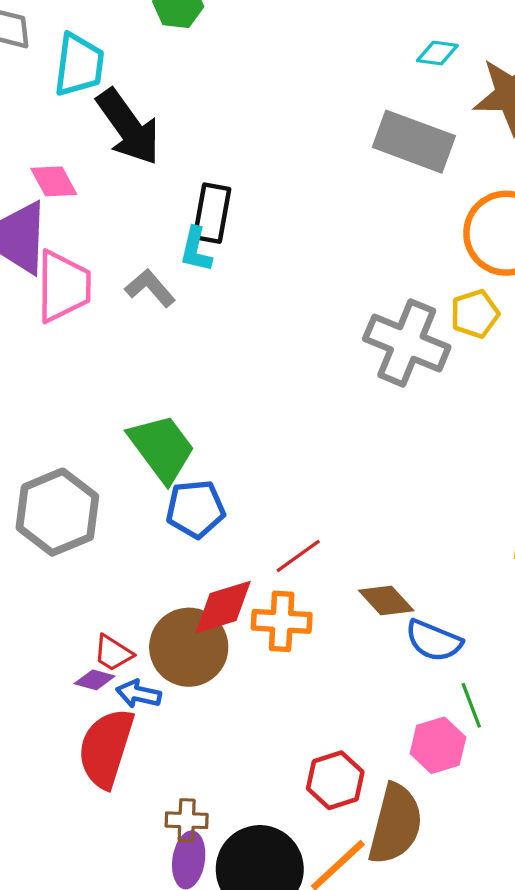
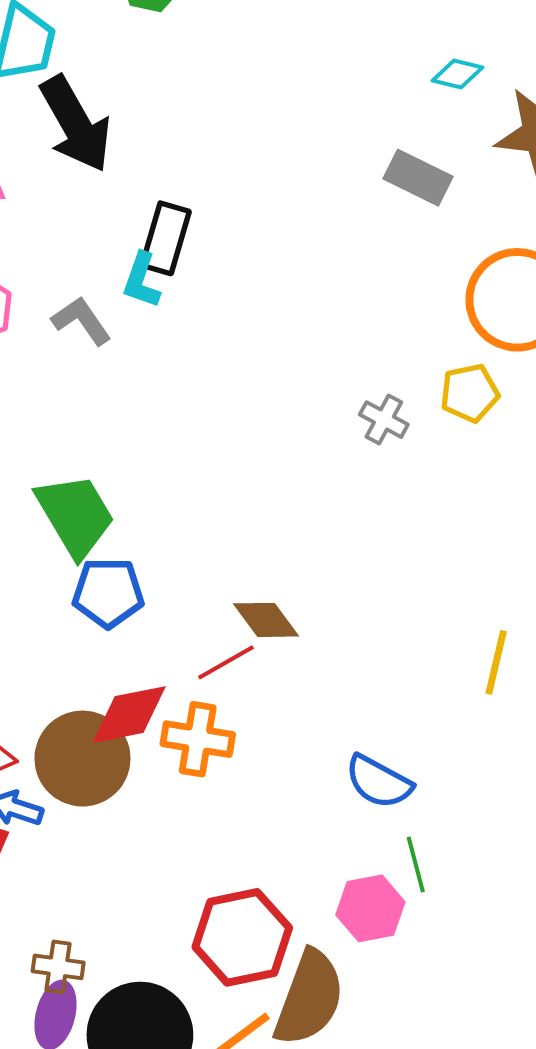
gray rectangle: (414, 142) -> (418, 178), size x0.7
gray cross: (407, 343) -> (384, 420), size x0.5
brown diamond: (386, 601) -> (266, 620), moved
red hexagon: (335, 780) -> (242, 937), size x1.4

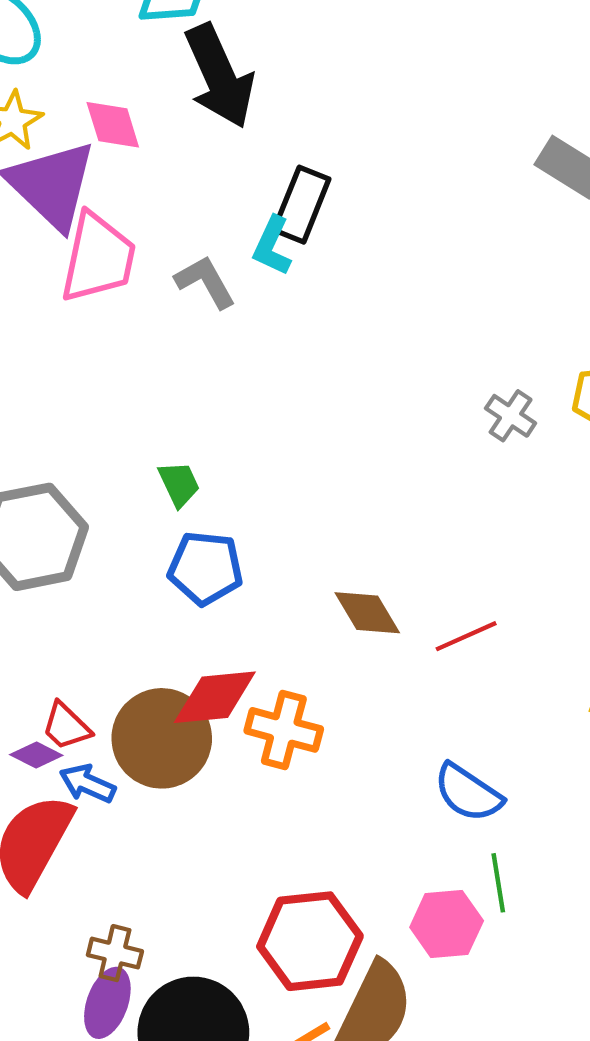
green trapezoid: (75, 515) -> (179, 484), size x0.5
red line: (226, 662) -> (466, 636), moved

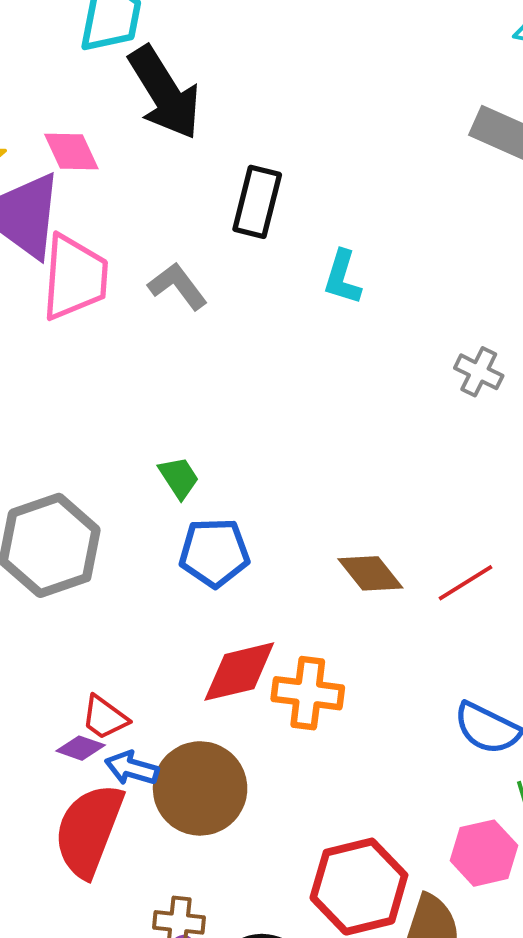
cyan L-shape: (272, 246) -> (342, 277), moved
brown circle: (162, 738) -> (200, 788), moved

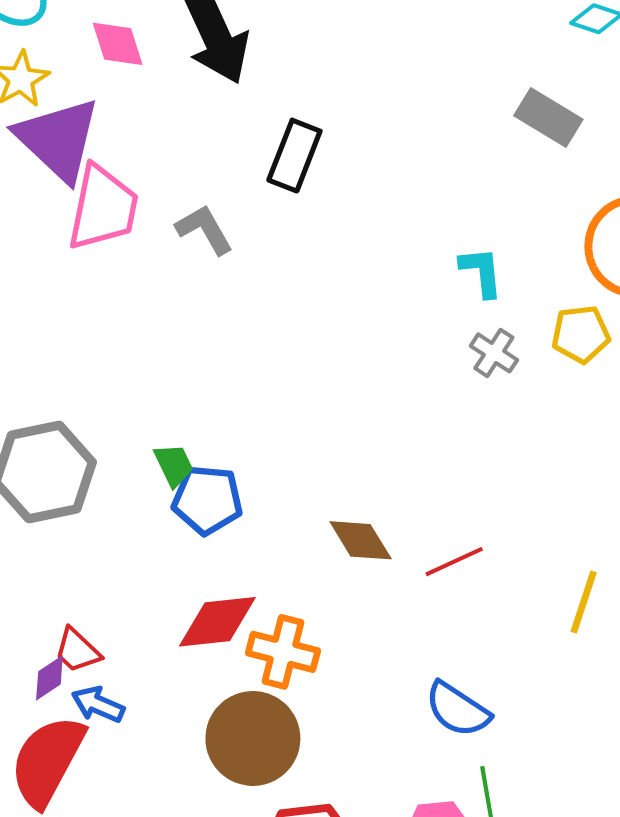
pink diamond: (71, 152) -> (118, 44), moved
cyan L-shape: (342, 277) -> (481, 272), moved, turned 150
green trapezoid: (179, 478) -> (174, 465), moved
purple diamond: (81, 748) -> (49, 678), turned -60
brown circle: (200, 788) -> (253, 738), moved

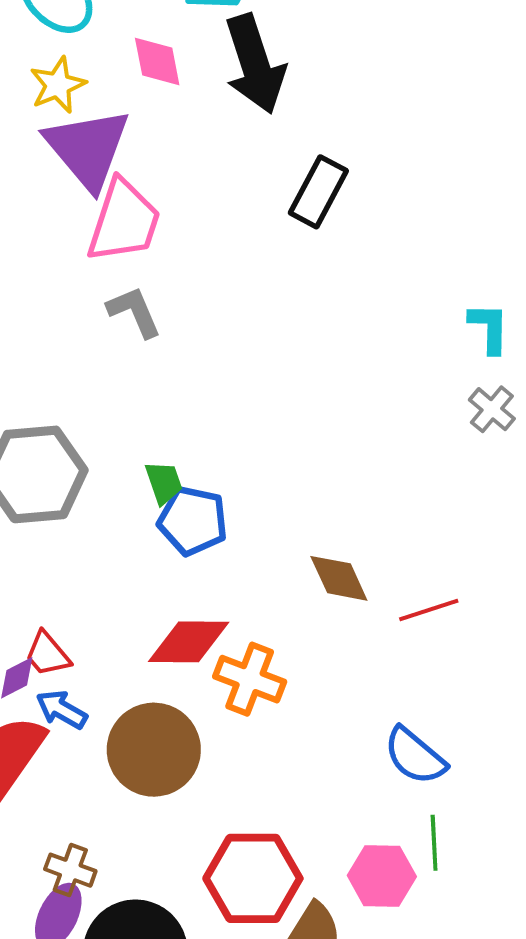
gray L-shape: (204, 229) -> (134, 312), moved
brown circle: (253, 738) -> (154, 750), moved

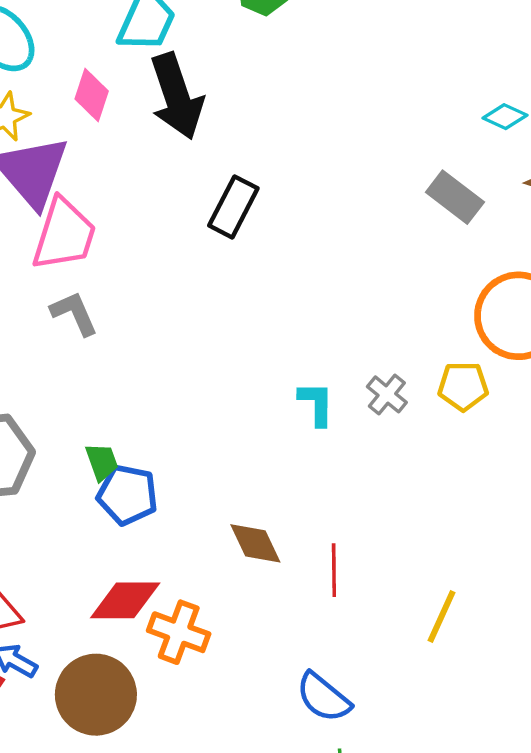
pink diamond: (157, 61) -> (92, 95), turned 30
cyan L-shape: (489, 328) -> (316, 404), moved
red line: (429, 610) -> (334, 570), turned -72

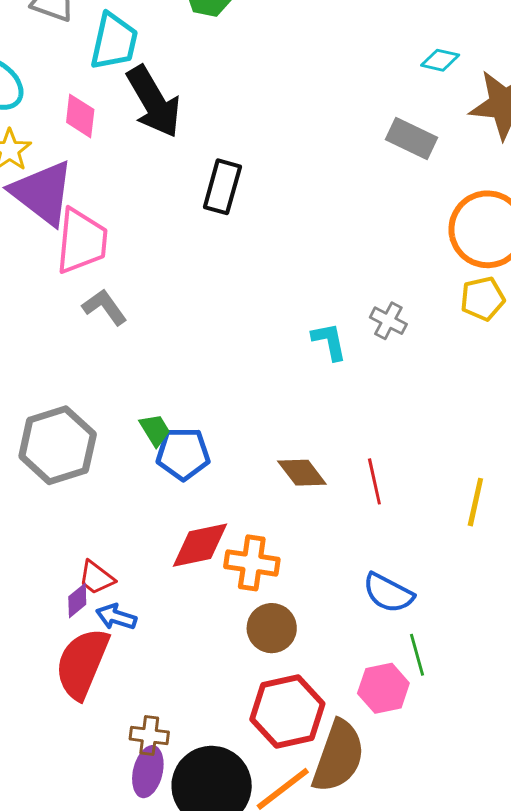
yellow pentagon: (463, 386) -> (483, 299), moved
brown circle: (96, 695) -> (272, 628), moved, size x0.7

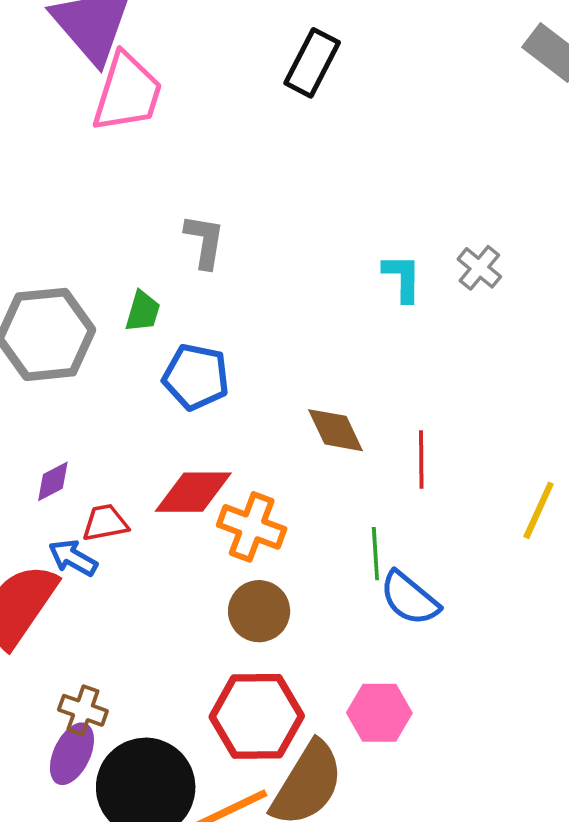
gray L-shape: (105, 307) -> (205, 241), moved, turned 33
green trapezoid: (155, 430) -> (143, 311), moved, turned 36
red trapezoid: (96, 578) -> (105, 523), moved, turned 120
purple diamond: (77, 601) -> (53, 481), moved
green line: (417, 655) -> (375, 554), moved

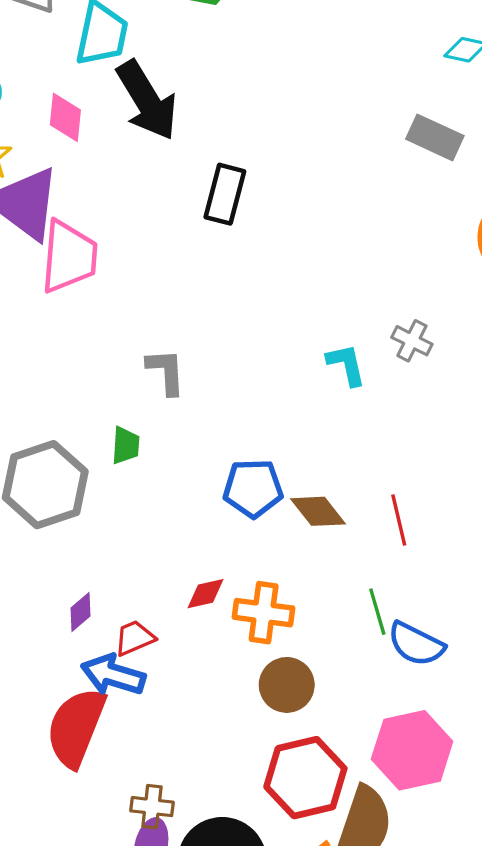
blue pentagon: (196, 377) -> (253, 488), moved
red diamond: (193, 492) -> (206, 594), size x0.6
blue arrow: (73, 558) -> (113, 675), size x1.4
pink hexagon: (379, 713) -> (412, 750), size x1.4

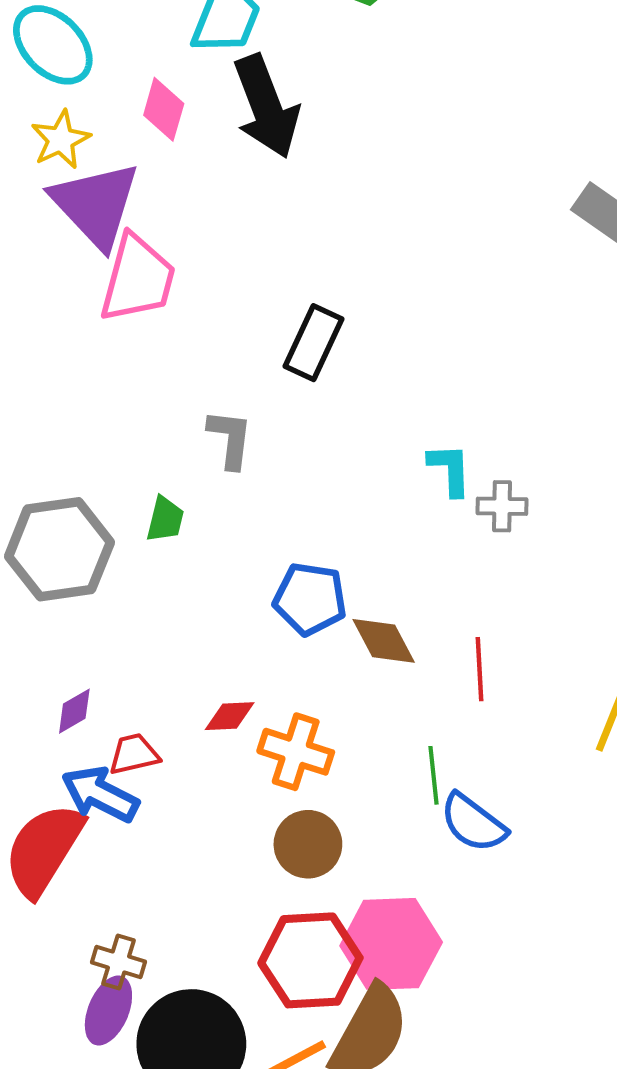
black rectangle: (225, 194) -> (313, 343), moved
gray cross: (412, 341) -> (502, 506), moved, turned -36
pink hexagon: (412, 750) -> (391, 944), moved

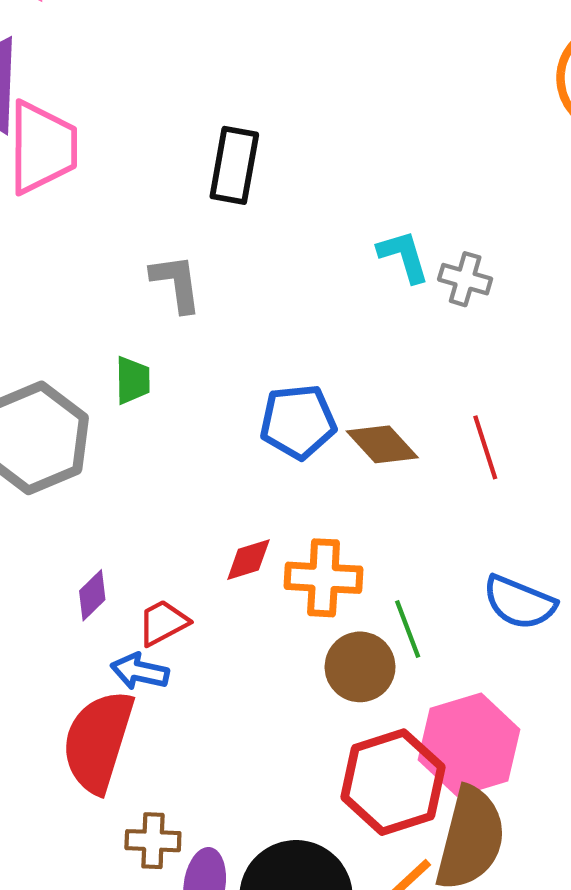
gray cross: (502, 506) -> (465, 279), turned 30
green line: (434, 775) -> (408, 629), moved
blue arrow: (100, 794) -> (140, 671), size x0.7
brown cross: (118, 962) -> (153, 841), moved

